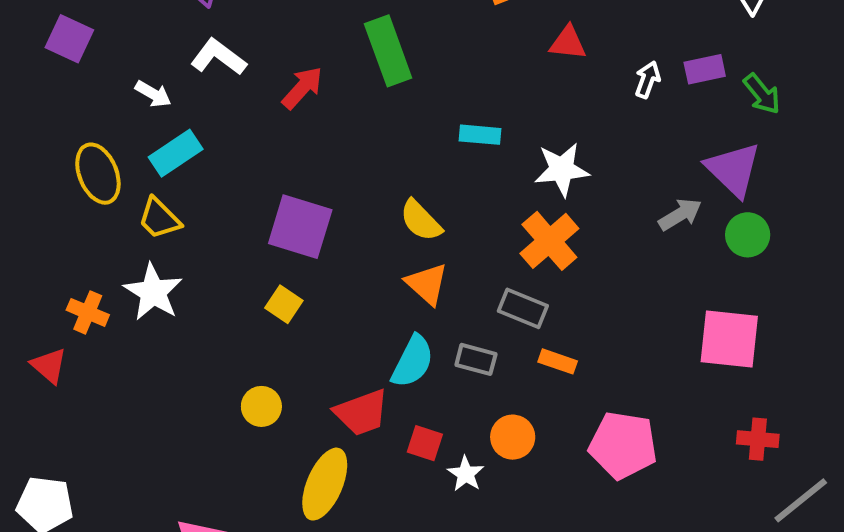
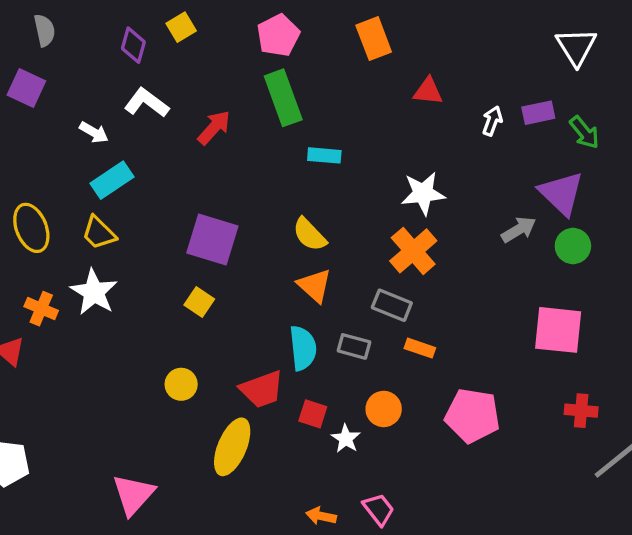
cyan rectangle: (480, 135) -> (324, 155), moved
yellow ellipse: (98, 174) -> (31, 228), moved
cyan semicircle: (413, 361) -> (303, 348), turned -33

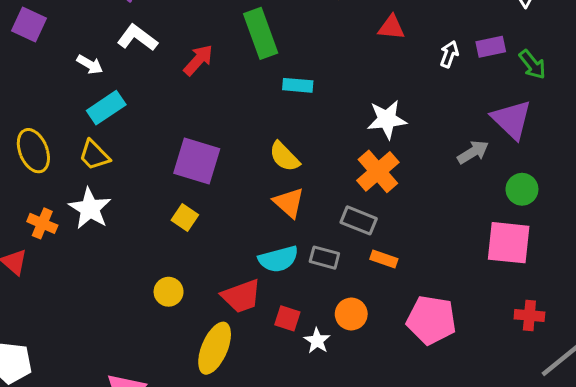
green circle: (573, 246) -> (522, 189), moved
cyan semicircle: (303, 348) -> (278, 259), turned 81

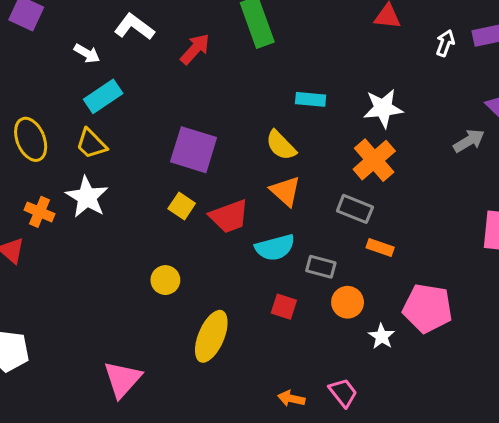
cyan rectangle: (298, 85) -> (311, 99), moved
gray rectangle: (324, 258) -> (321, 267), moved
red trapezoid: (241, 296) -> (229, 216), moved
white star: (317, 341) -> (382, 336), moved

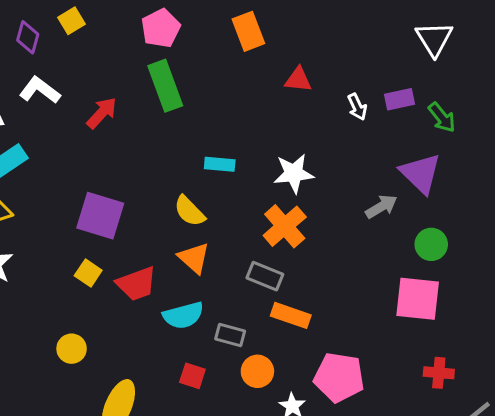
white arrow: (445, 43) -> (357, 107), turned 135
orange rectangle: (380, 247) -> (291, 315), size x1.4

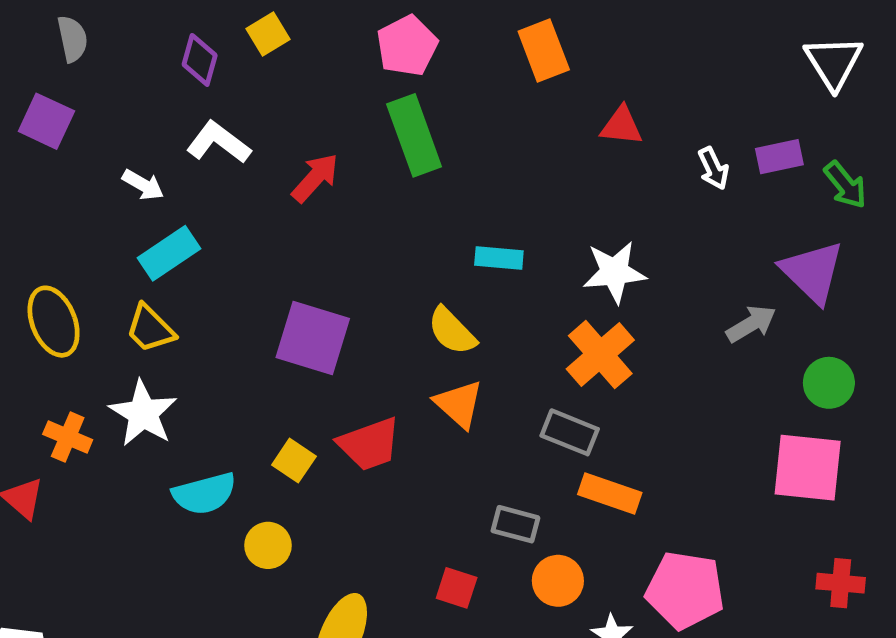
yellow square: (88, 273) -> (294, 461), moved
cyan semicircle: (183, 315) -> (204, 494), moved

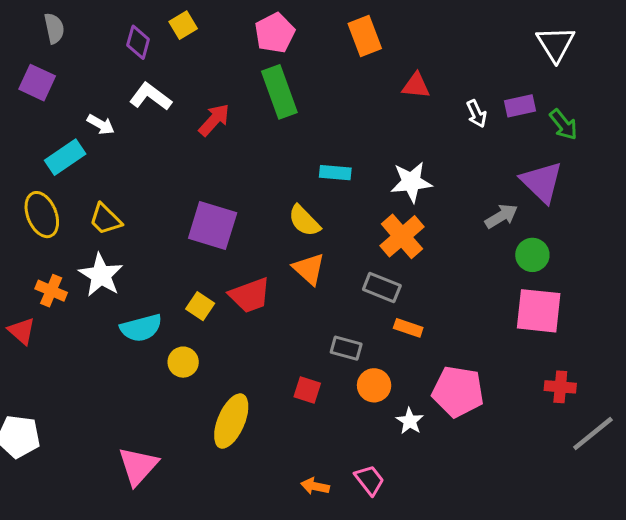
cyan rectangle: (169, 253) -> (65, 157), moved
green circle: (829, 383) -> (532, 255), moved
orange rectangle: (610, 494) -> (408, 328), size x0.7

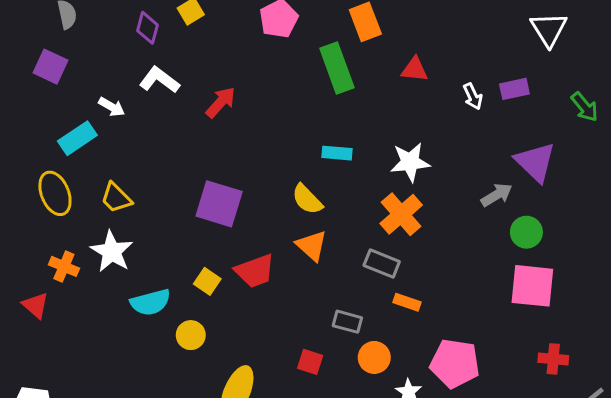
green rectangle: (279, 92) -> (337, 68), moved
green arrow: (563, 125) -> (585, 107), moved

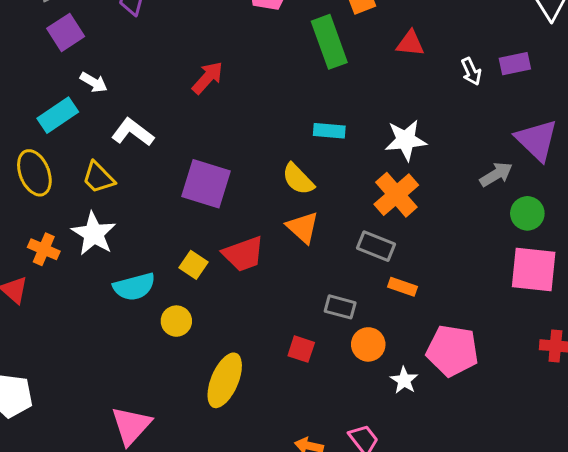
purple square: (51, 67) -> (66, 32), moved, turned 32
white L-shape: (159, 80) -> (133, 132), moved

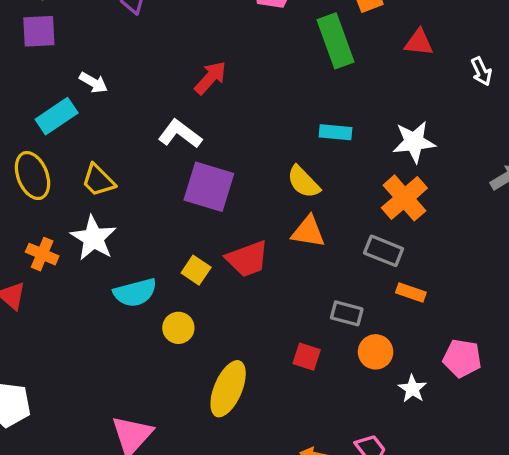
purple square: (66, 32) -> (39, 31), moved, turned 30
white L-shape: (133, 132) -> (180, 134), moved
orange triangle: (303, 227) -> (308, 232), turned -33
pink pentagon: (452, 351) -> (462, 358), size x0.7

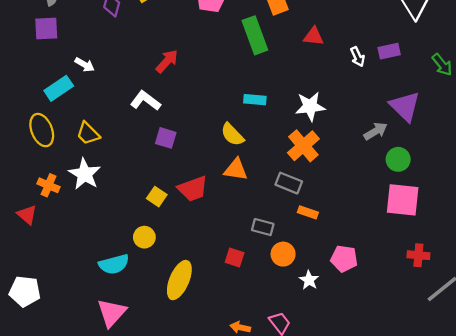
purple square: (209, 187) -> (166, 138), size x0.6
cyan semicircle: (135, 293) -> (114, 264), moved

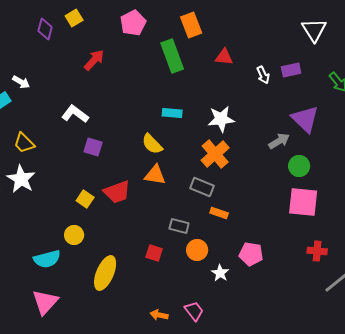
red arrow: (167, 61) -> (94, 60), moved

